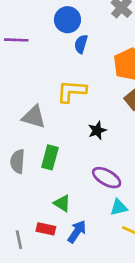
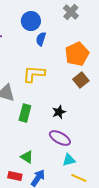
black star: (97, 130) -> (59, 112), moved
green rectangle: (50, 157) -> (25, 113), moved

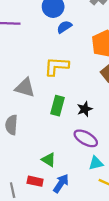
blue semicircle: (41, 39) -> (64, 27), turned 40
green rectangle: (25, 113) -> (58, 106), moved

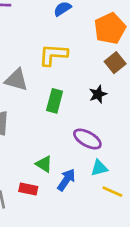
black star: (85, 109) -> (98, 94), moved
blue arrow: (61, 183) -> (66, 180), moved

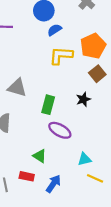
yellow L-shape: (53, 55) -> (61, 56), moved
purple ellipse: (87, 139) -> (60, 130), moved
blue arrow: (66, 180) -> (53, 184), moved

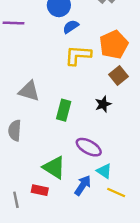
purple ellipse: (60, 130) -> (89, 147), moved
green triangle: (40, 156) -> (54, 167), size x1.5
cyan triangle: (84, 159) -> (104, 171), turned 48
blue arrow: (53, 184) -> (83, 185), moved

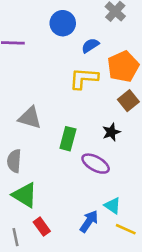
blue semicircle: (71, 27) -> (90, 46), moved
purple ellipse: (89, 147) -> (96, 164), moved
green triangle: (54, 167) -> (25, 195), moved
red rectangle: (40, 190) -> (42, 227), turned 42

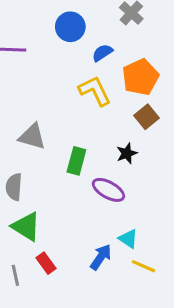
yellow L-shape: (84, 78) -> (95, 91), turned 60

